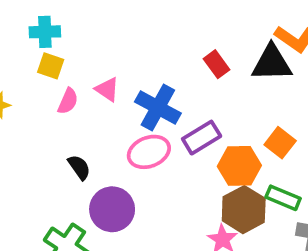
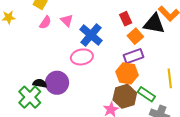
purple rectangle: (202, 138) -> (133, 56), moved
orange square: (280, 143) -> (135, 36), moved
black semicircle: (79, 167) -> (40, 83), moved, turned -56

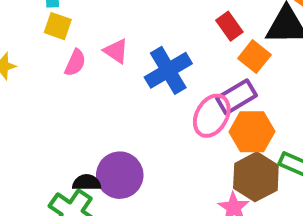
blue cross: (91, 35) -> (168, 70), turned 30
purple rectangle: (133, 56) -> (237, 97), moved
pink ellipse: (82, 57) -> (212, 116), moved, turned -40

